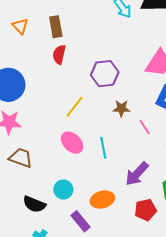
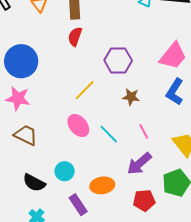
pink line: (145, 127) -> (144, 131), moved
cyan line: (103, 148) -> (109, 134), turned -40

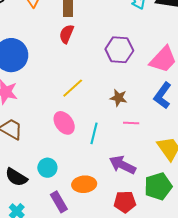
purple hexagon: (118, 60) -> (119, 50), moved
pink line: (144, 131) -> (131, 123), moved, turned -63
cyan line: (109, 134) -> (94, 133), turned 55
purple arrow: (139, 164) -> (122, 165), turned 64

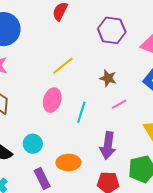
pink ellipse: (64, 123) -> (52, 100), turned 50
pink line: (131, 123) -> (119, 104), turned -35
purple arrow: (122, 165) -> (108, 145), turned -112

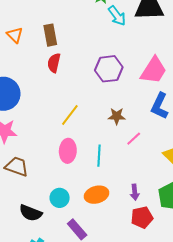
purple arrow: (108, 145) -> (135, 192), moved, size x0.6
orange ellipse: (68, 162) -> (97, 195), moved

